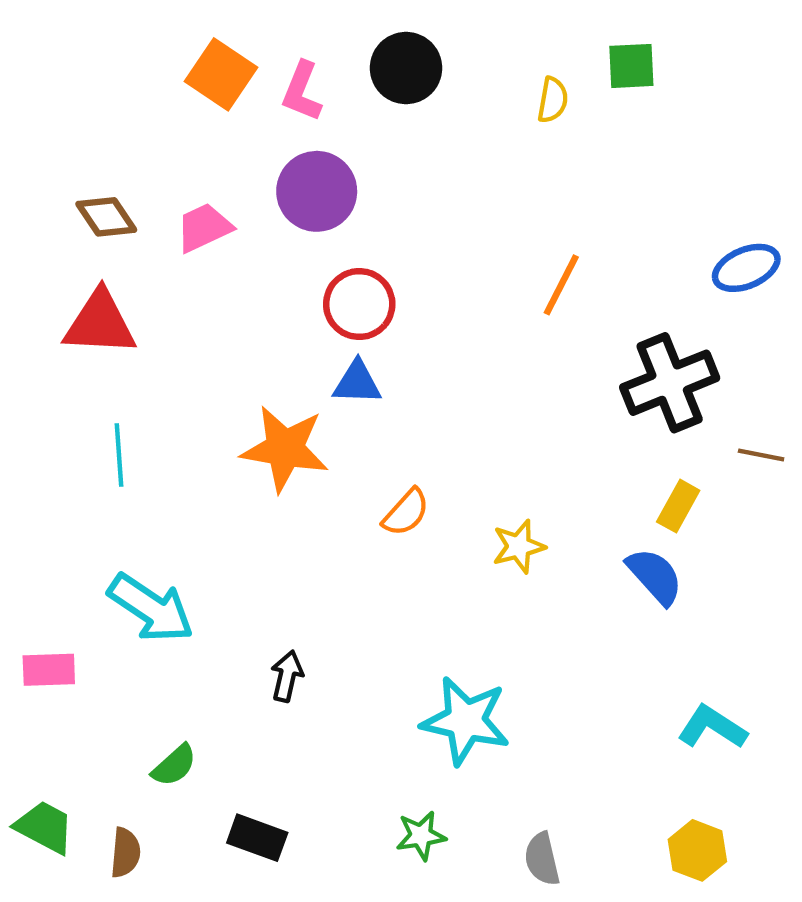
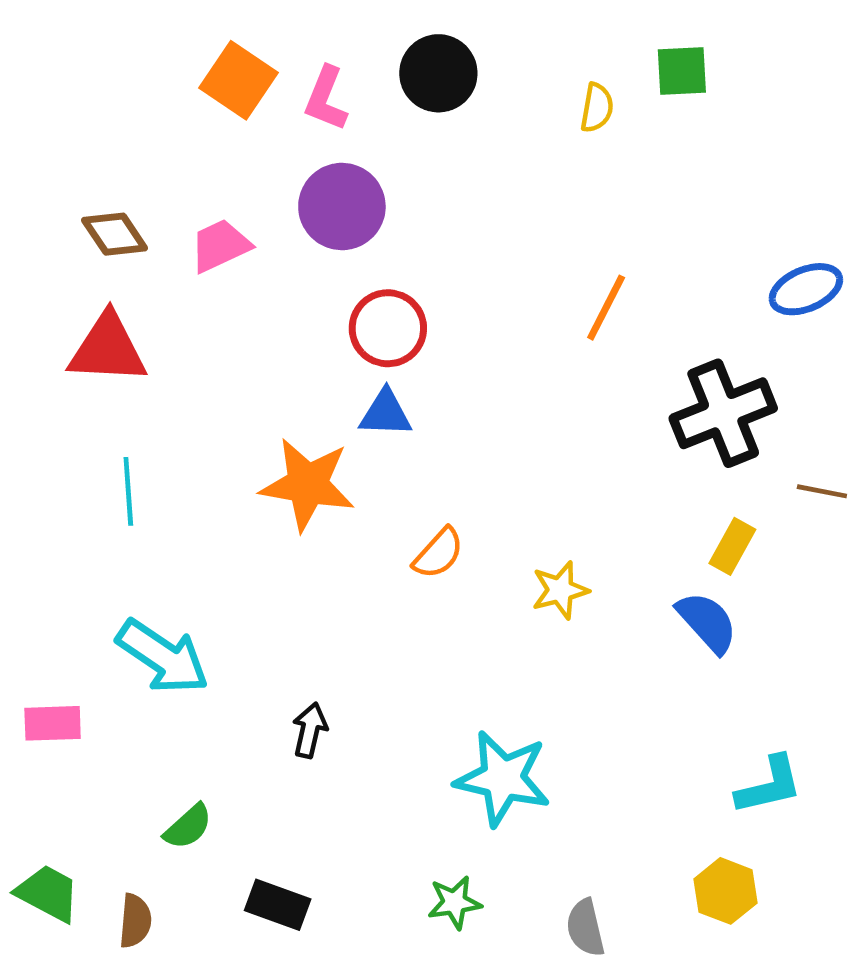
cyan L-shape: (712, 727) -> (769, 785), turned 134
yellow hexagon: (697, 850) -> (725, 891), moved

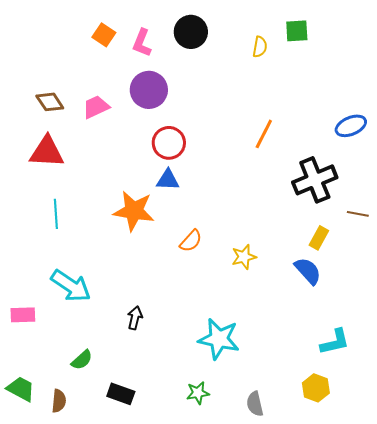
orange square: (239, 80) -> (104, 35), size x0.7

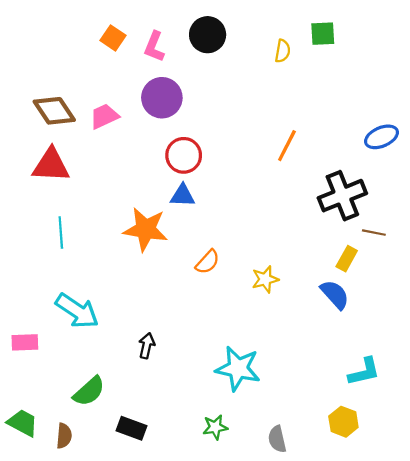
brown diamond: (50, 102) -> (54, 111), size x1.4
brown line: (358, 214) -> (374, 233), moved
green semicircle: (82, 360) -> (89, 391), size x1.4

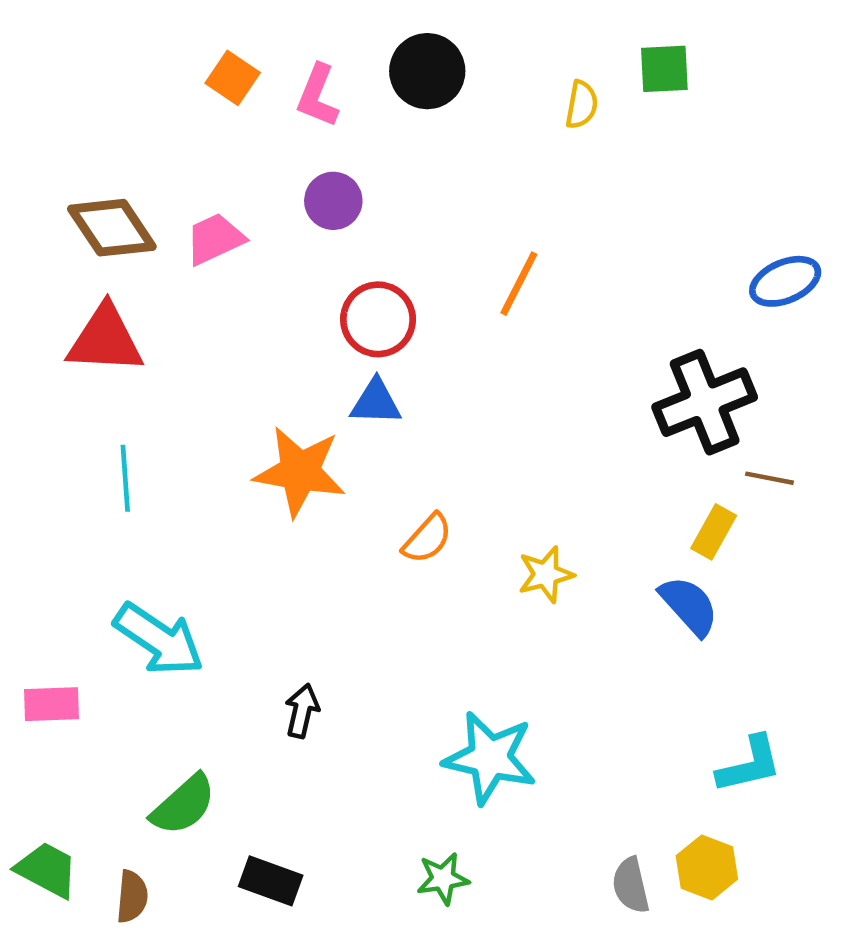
purple circle: (162, 98) -> (333, 201), size x0.7
orange line: (287, 146) -> (519, 284), moved
gray semicircle: (277, 439) -> (631, 885), moved

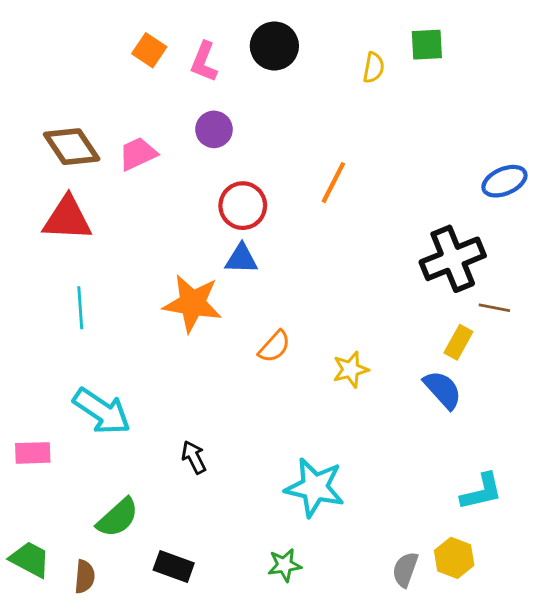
black arrow: (302, 711) -> (194, 457), turned -40
gray semicircle: (631, 885) -> (405, 569), turned 33

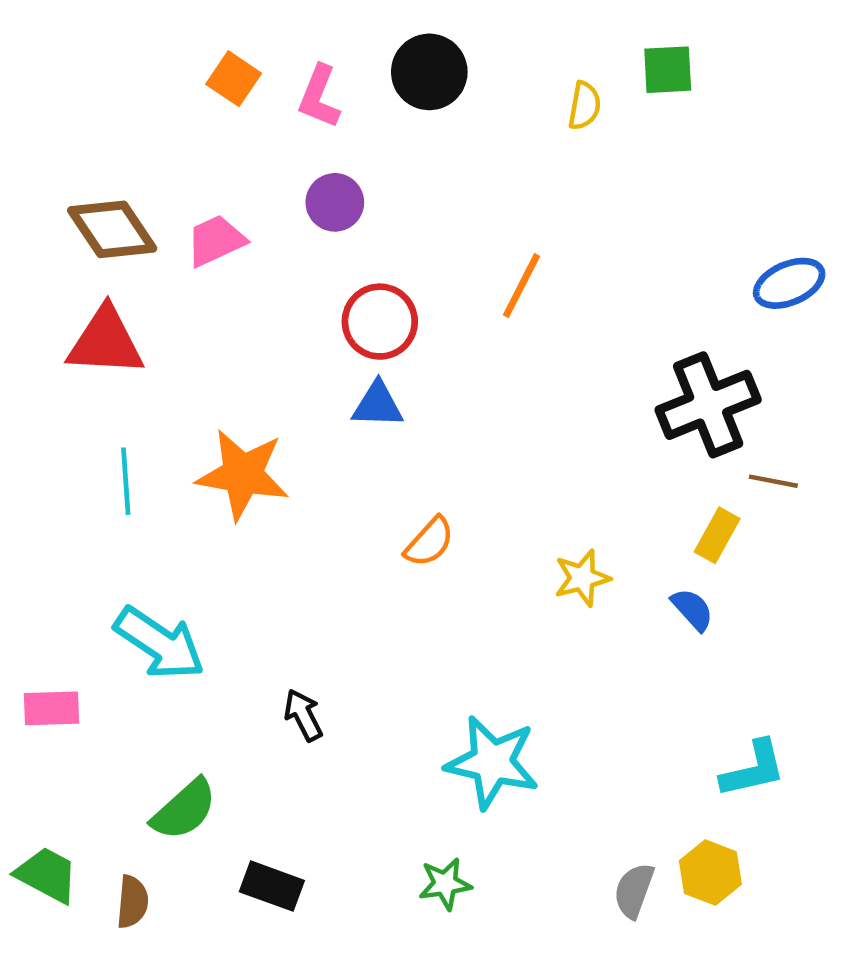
orange star: (192, 303) -> (243, 474), moved
yellow star: (351, 370) -> (582, 578), moved
blue semicircle: (443, 390) -> (692, 609), size x0.7

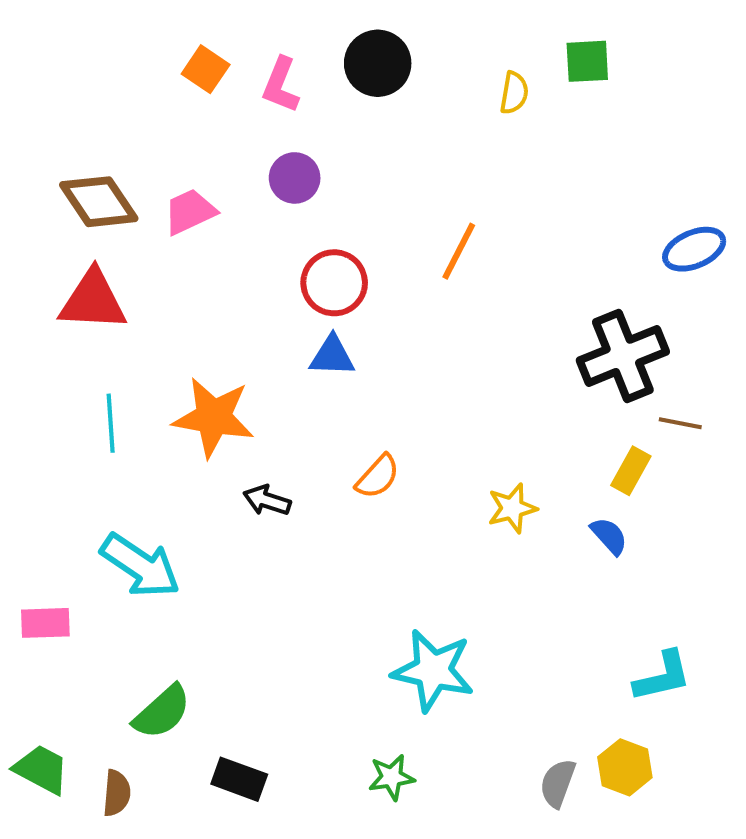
black arrow: (303, 715) -> (267, 500), moved, turned -45

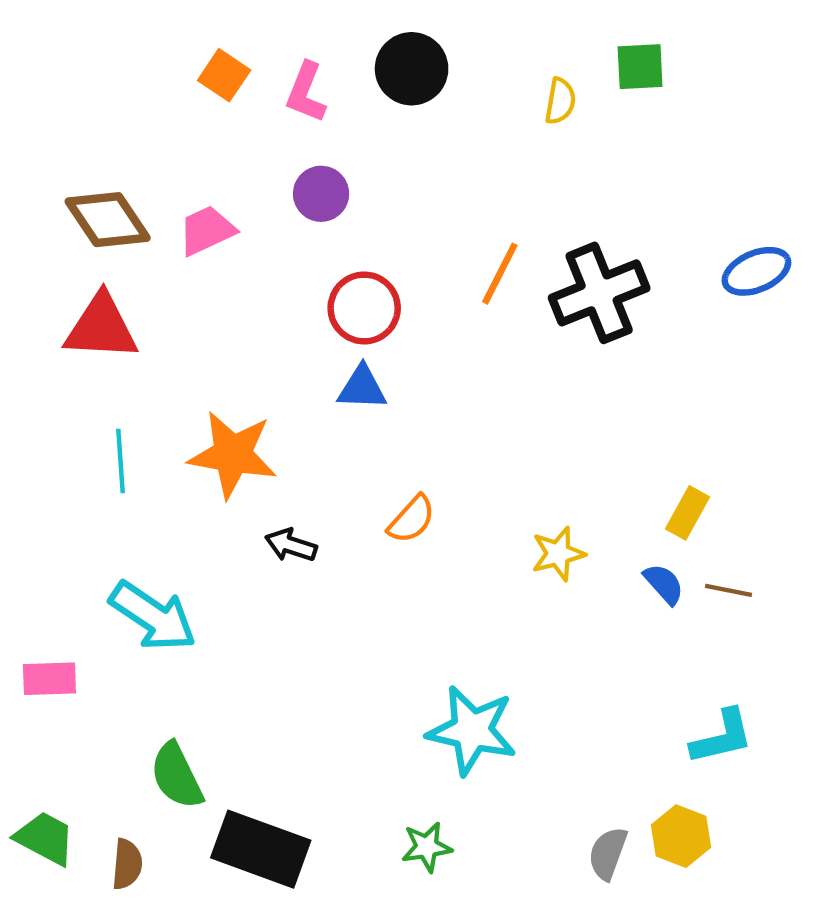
black cross: (623, 356) -> (599, 293), moved
brown line: (680, 423) -> (728, 590), moved
green semicircle: (162, 712) -> (177, 776), turned 106
black rectangle: (239, 779) -> (261, 849), size x1.6

